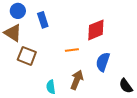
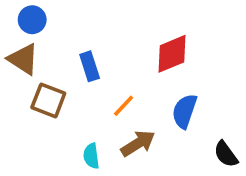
blue rectangle: (43, 20) -> (90, 66), moved
orange line: (72, 50) -> (124, 106), moved, turned -40
brown arrow: (77, 80) -> (138, 143), turned 36

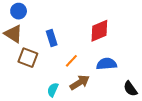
blue semicircle: (185, 111) -> (107, 64), turned 66
cyan semicircle: (91, 156) -> (53, 90), turned 32

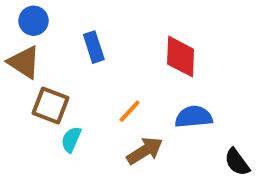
red diamond: (99, 31) -> (181, 57), turned -65
blue rectangle: (52, 38) -> (94, 47), moved
cyan semicircle: (53, 90) -> (71, 139), moved

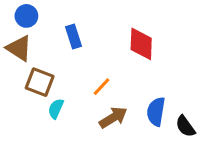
blue semicircle: (194, 117) -> (156, 112), moved, turned -76

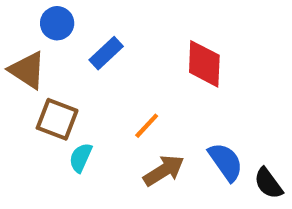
blue circle: (26, 16) -> (57, 23), moved
blue rectangle: (74, 37) -> (106, 53), turned 65
blue semicircle: (156, 112) -> (226, 162), turned 136

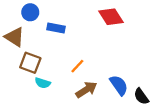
blue rectangle: (106, 53) -> (56, 28), turned 54
red diamond: (204, 64) -> (111, 17), moved, turned -35
cyan semicircle: (81, 158) -> (43, 83), turned -96

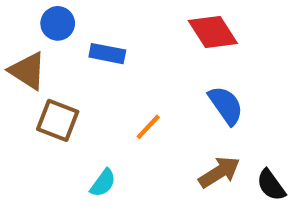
cyan semicircle: (43, 83) -> (103, 183), moved, turned -72
blue semicircle: (119, 85) -> (226, 105), moved
brown arrow: (86, 90) -> (219, 172), moved

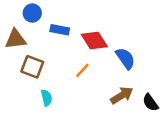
red diamond: (213, 32) -> (94, 40), moved
brown triangle: (28, 71) -> (16, 39), turned -40
cyan semicircle: (103, 183) -> (47, 98), moved, turned -49

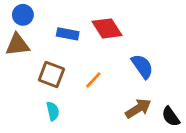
blue circle: (32, 13) -> (23, 15), moved
red diamond: (94, 40) -> (107, 28), moved
brown square: (32, 67) -> (51, 75), moved

